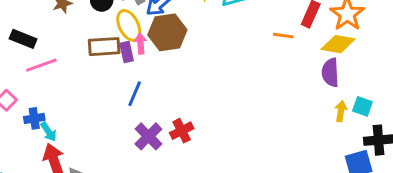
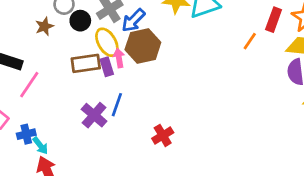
orange line: (283, 36) -> (250, 41), turned -60
pink line: (41, 65) -> (29, 85), turned -32
purple cross: (148, 136) -> (94, 115), moved

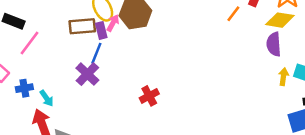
pink arrow: (119, 58) -> (113, 23), turned 35
blue line: (117, 105) -> (96, 53), moved
cyan arrow: (40, 146) -> (47, 98), moved

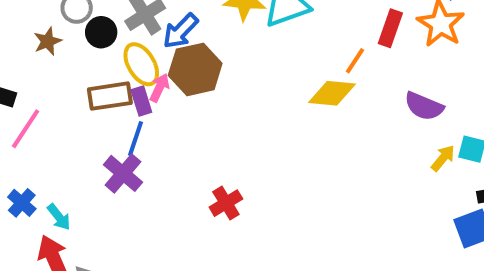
yellow diamond: (280, 20) -> (332, 93), moved
purple semicircle: (274, 44) -> (424, 106), turned -60
yellow arrow: (283, 77) -> (443, 158), turned 35
blue cross: (24, 88) -> (22, 203), turned -35

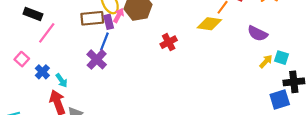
red cross: (226, 203) -> (169, 42), moved

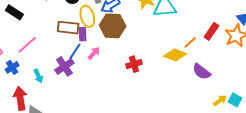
pink arrow: (119, 15) -> (94, 53), moved
pink line: (47, 33) -> (27, 45), moved
purple semicircle: (258, 33) -> (202, 72), moved
cyan arrow: (61, 80) -> (38, 76), moved

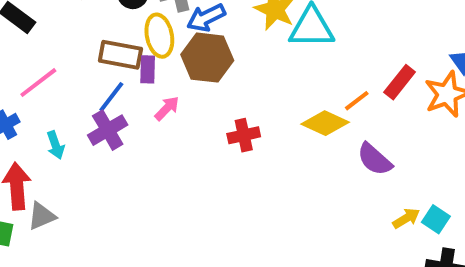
blue line: (75, 51) -> (111, 97), moved

